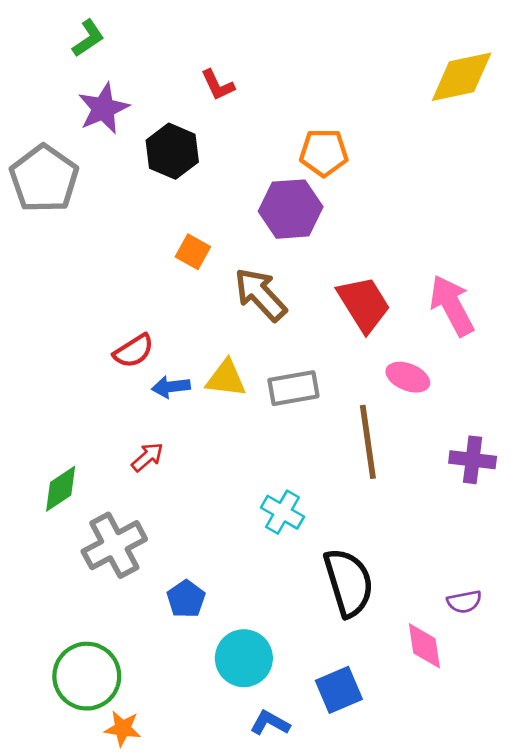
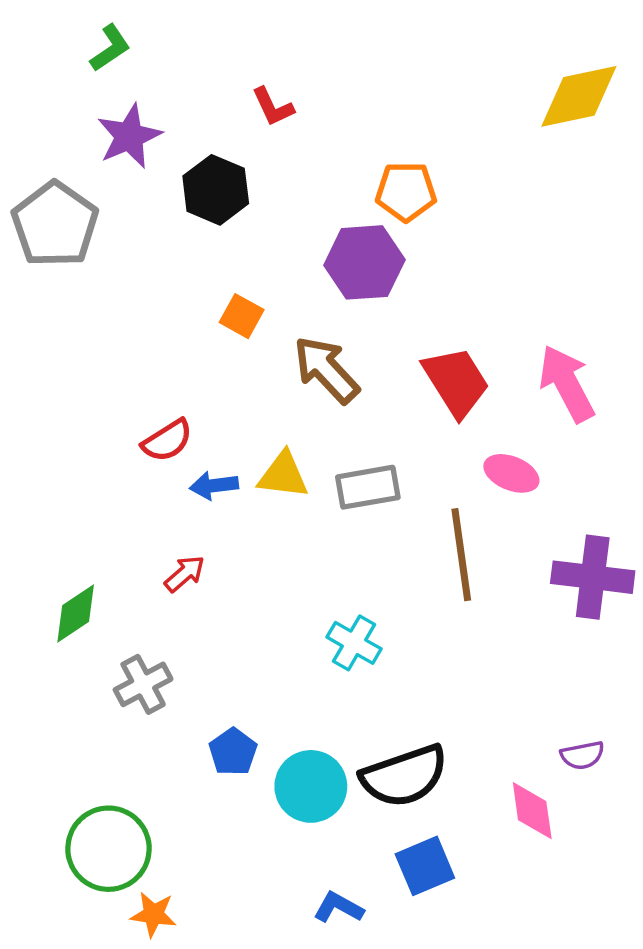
purple cross: (473, 460) -> (593, 577), size x1.4
gray cross: (114, 545) -> (143, 684), size x0.7
black semicircle: (349, 582) -> (404, 776), moved, turned 88
cyan circle: (244, 658) -> (311, 786), moved

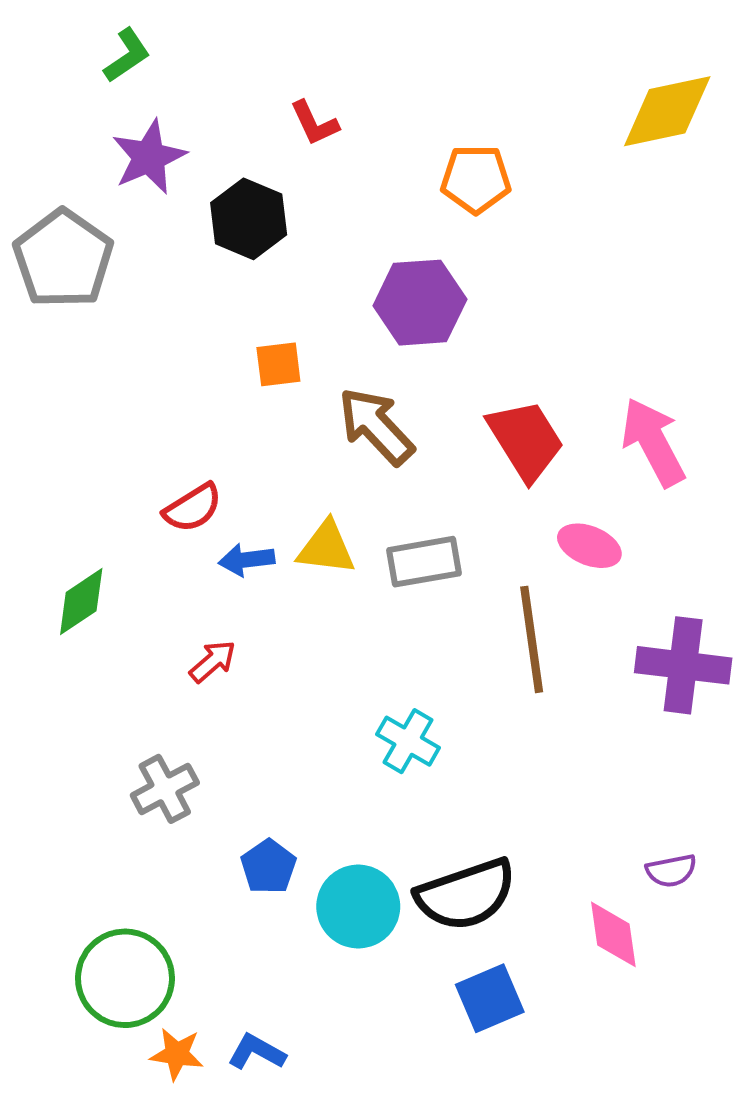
orange pentagon: (406, 192) -> (476, 179), moved
orange square: (242, 316) -> (278, 364), turned -36
green diamond: (76, 613) -> (81, 602), moved
blue L-shape: (338, 907) -> (257, 1052), moved

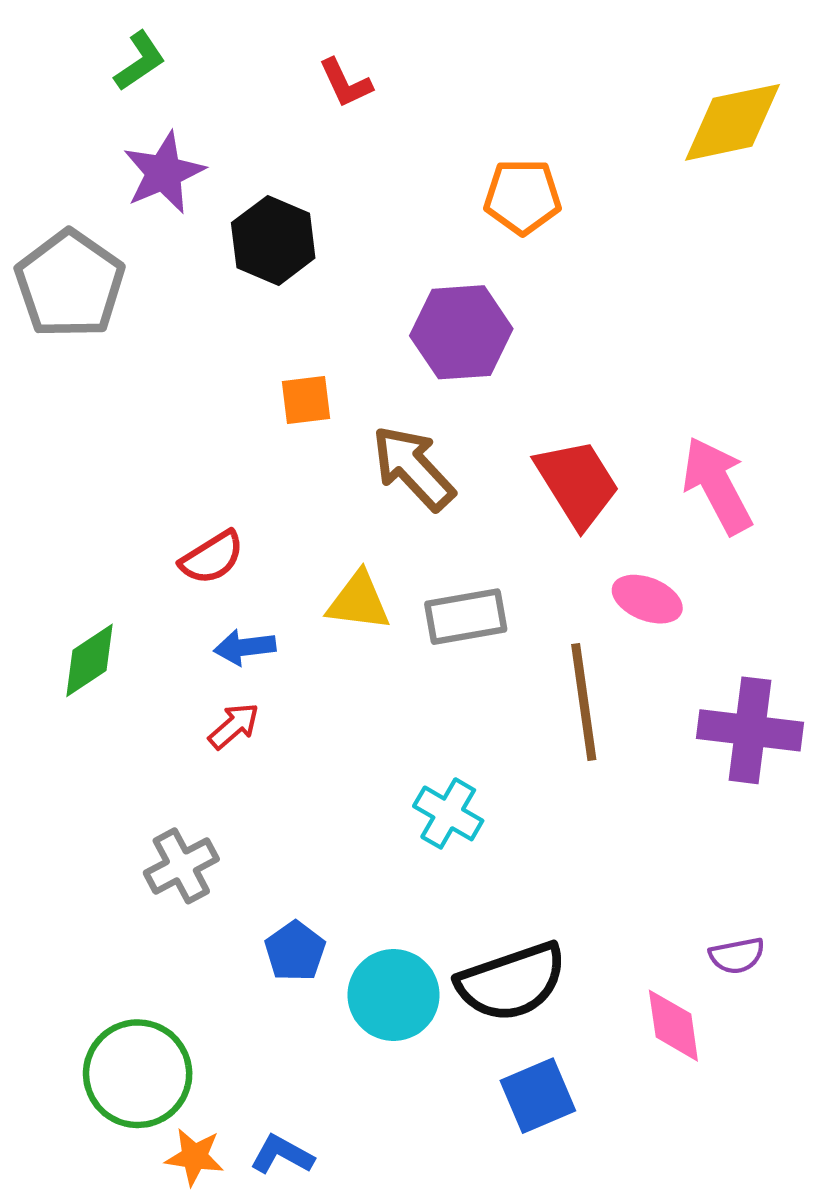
red L-shape: (314, 123) -> (345, 83), moved
blue arrow: (247, 560) -> (245, 647), moved

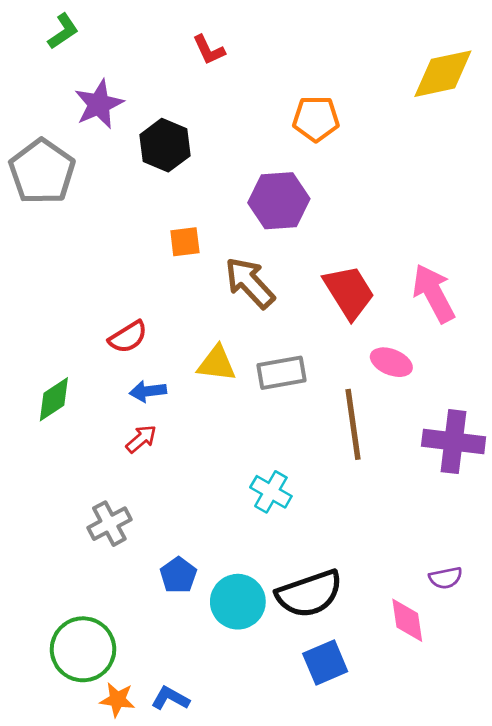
green L-shape: (140, 61) -> (63, 31), moved

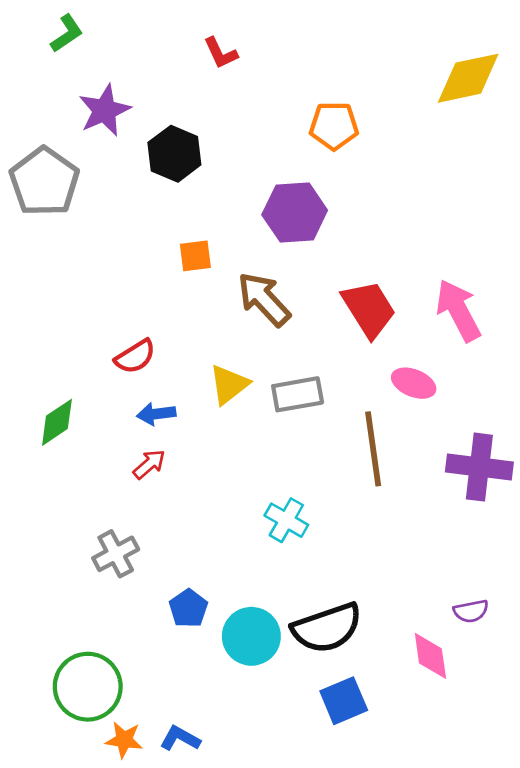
yellow triangle: (217, 363) -> (229, 385), turned -45

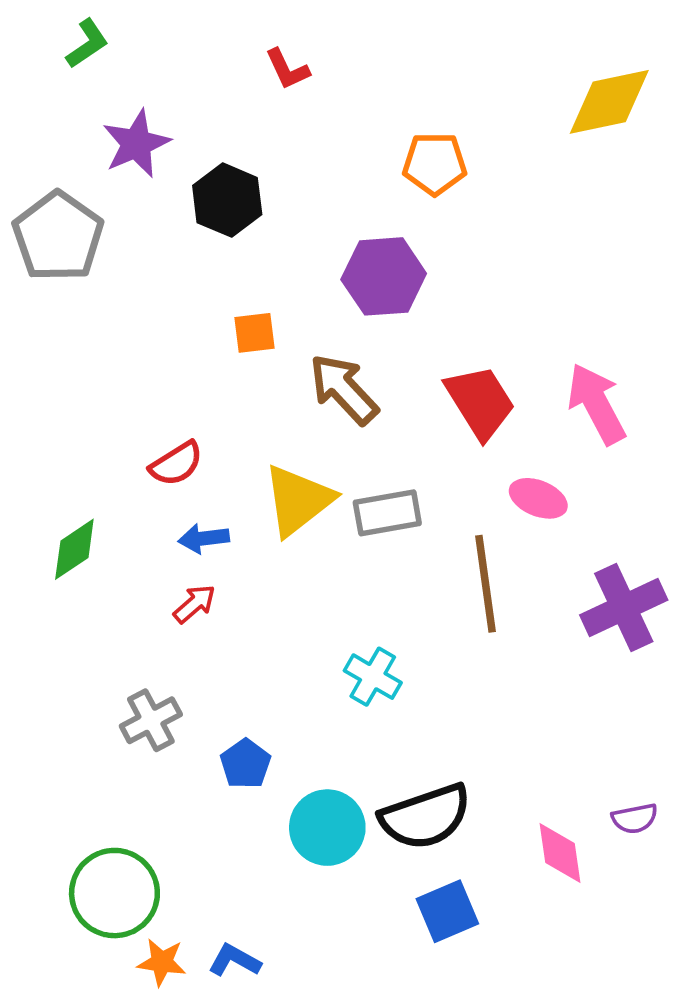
yellow triangle: (229, 385) -> (298, 500), size x1.4
purple cross: (479, 467) -> (624, 607), turned -32
blue pentagon: (188, 608) -> (245, 764), moved
purple semicircle: (471, 611) -> (635, 818), moved

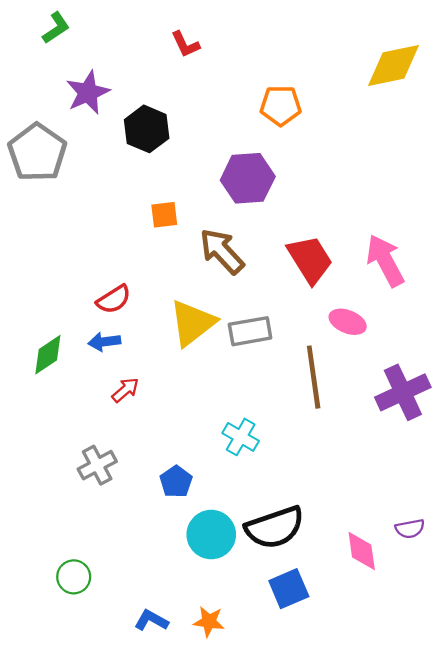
blue arrow: (204, 538) -> (104, 342), moved
blue pentagon: (245, 764) -> (176, 482), moved
green circle: (114, 893) -> (74, 577), size x0.6
orange star: (162, 962) -> (209, 622), moved

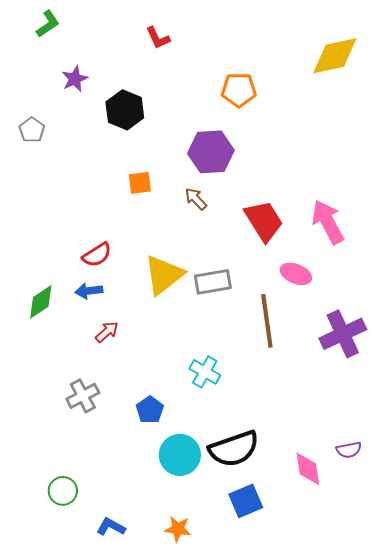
purple star: (88, 93) -> (75, 79), size x0.7
gray pentagon: (37, 152) -> (32, 130), size x0.5
brown arrow: (222, 251) -> (196, 199), moved, size x0.6
blue L-shape: (151, 620) -> (111, 527), moved

